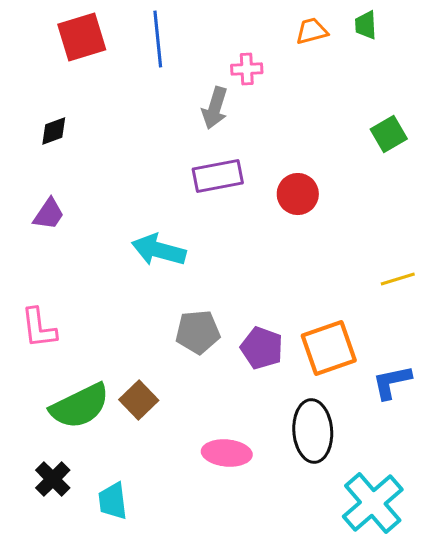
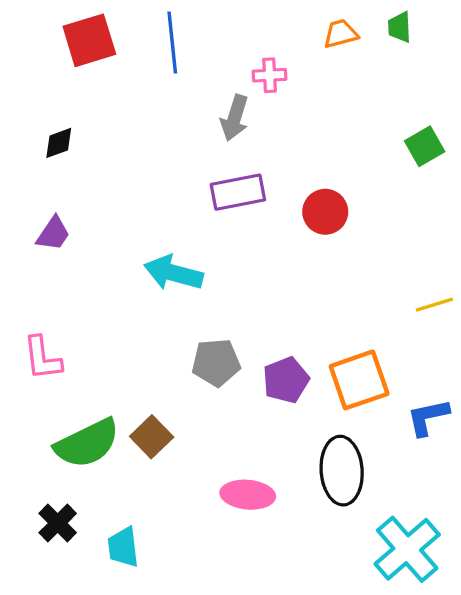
purple pentagon: (262, 348) -> (286, 380), turned 30

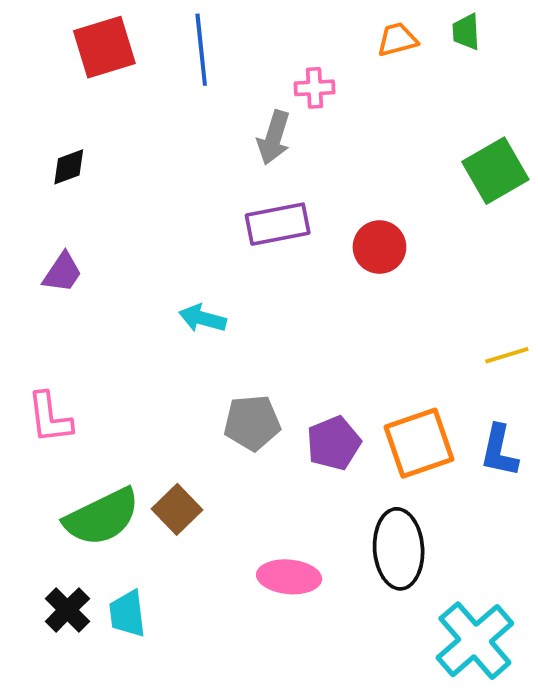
green square: (425, 146) -> (495, 171), size x1.4
cyan arrow: (173, 273) -> (202, 318), size x0.7
blue L-shape: (428, 417) -> (499, 451), moved, turned -66
cyan trapezoid: (123, 547) -> (127, 614), moved

